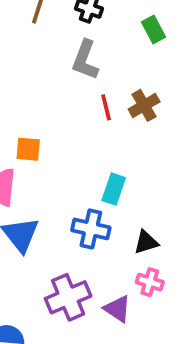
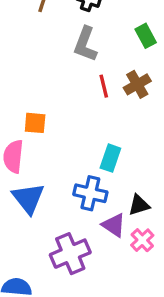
green rectangle: (154, 30) -> (146, 36), moved
pink cross: (150, 282) -> (142, 240), turned 30
purple triangle: (117, 309) -> (114, 225), moved

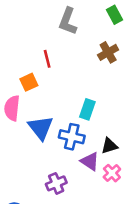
red line: (104, 86) -> (47, 59), moved
orange square: (35, 123) -> (29, 82), turned -30
blue triangle: (28, 198) -> (41, 128), moved
purple cross: (70, 254) -> (56, 183), size x0.7

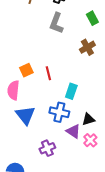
red line: (47, 59) -> (48, 73), moved
blue triangle: (41, 128) -> (25, 115), moved

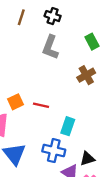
red line: (48, 73) -> (41, 105), turned -64

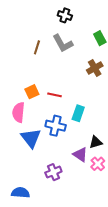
brown line: (21, 17) -> (37, 47), moved
gray L-shape: (50, 47) -> (63, 43), turned -50
blue cross: (54, 151) -> (56, 126), moved

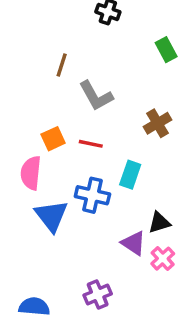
gray L-shape: (63, 43) -> (96, 96), moved
brown cross: (95, 68) -> (158, 123), moved
purple cross: (53, 172) -> (98, 295), moved

